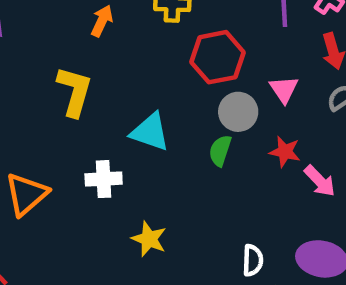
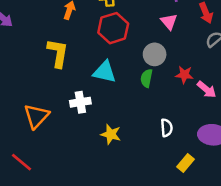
red hexagon: (217, 57) -> (113, 28), moved
pink triangle: (284, 89) -> (169, 22), moved
white semicircle: (253, 260) -> (167, 128), moved

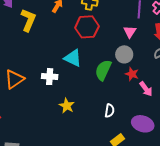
yellow L-shape: (58, 53) -> (28, 20), moved
gray circle: (155, 54) -> (124, 54), moved
green semicircle: (147, 78) -> (103, 70), size x1.5

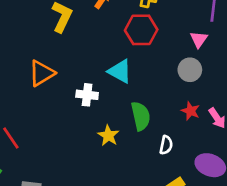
green semicircle: (103, 70) -> (141, 116), moved, turned 140
red star: (132, 74) -> (191, 111), moved
orange triangle: (14, 79) -> (42, 73), moved

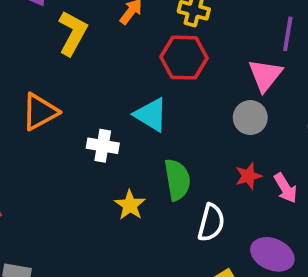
pink triangle: (199, 39) -> (265, 75), size x1.4
red star: (191, 111) -> (248, 176), turned 30
white semicircle: (166, 145) -> (211, 223), size x1.4

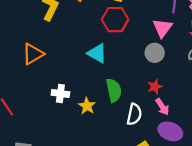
white cross: (103, 146) -> (60, 93), moved
pink arrow: (285, 188) -> (162, 107), moved

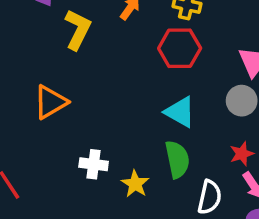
cyan triangle: (97, 53) -> (180, 112), moved

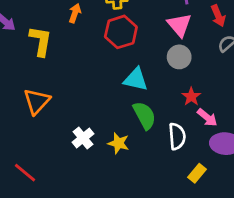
white cross: (94, 164) -> (83, 138), turned -30

